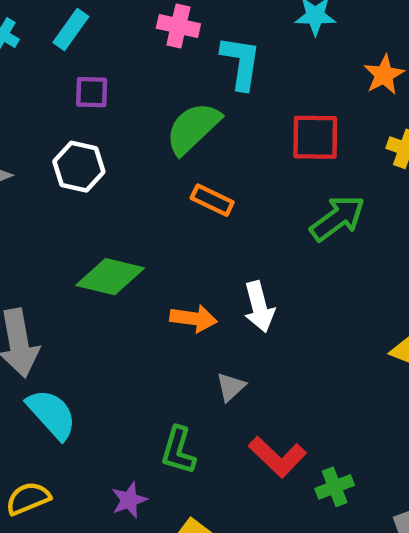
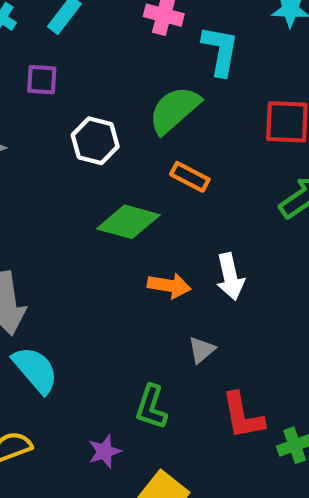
purple square: (92, 92) -> (42, 80), moved
white hexagon: (79, 167) -> (95, 141), moved
green diamond: (110, 277) -> (128, 222), moved
red L-shape: (277, 457) -> (243, 416), turned 34

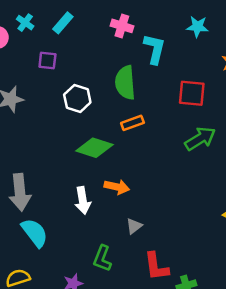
green semicircle: (174, 110) -> (125, 83), turned -56
orange rectangle: (190, 177) -> (132, 123), turned -50
white arrow: (230, 277) -> (83, 200), moved

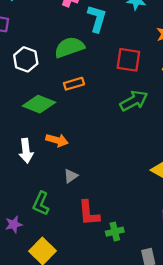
green semicircle: (125, 83) -> (69, 47), turned 72

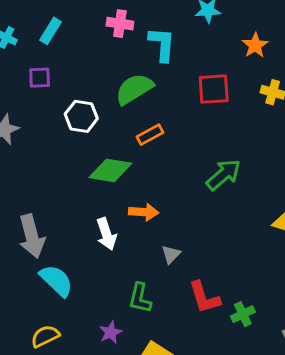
green arrow: (134, 101) -> (223, 175), moved

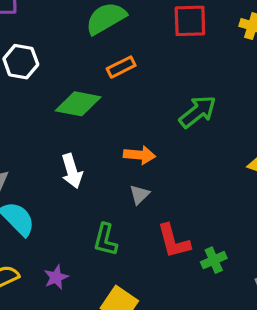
white hexagon: (81, 116) -> (21, 62), moved
orange arrow: (144, 212) -> (140, 155), moved
purple star: (111, 332) -> (56, 277), moved

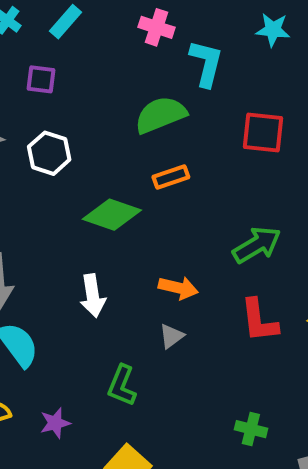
red L-shape: (174, 241) -> (259, 321), moved
green cross: (214, 260) -> (251, 429), turned 30

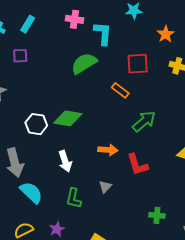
white hexagon: (49, 153) -> (36, 124), moved
orange rectangle: (171, 177) -> (120, 90), moved, turned 66
red L-shape: (259, 321) -> (137, 165), moved
gray triangle: (171, 336) -> (105, 187), moved
green L-shape: (122, 386) -> (74, 198), moved

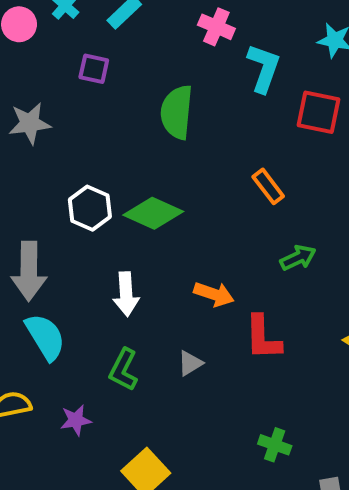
green semicircle: (84, 63) -> (177, 112), moved, turned -68
red square: (138, 64) -> (319, 112), moved
green arrow: (144, 121) -> (298, 258), size x0.7

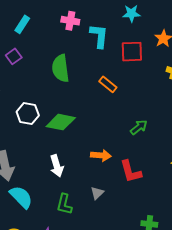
purple square: (94, 69) -> (14, 56), turned -35
orange rectangle: (268, 186) -> (108, 84), moved
white hexagon: (90, 208) -> (28, 114), moved

